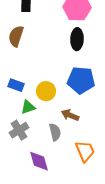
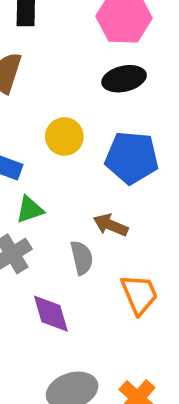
black ellipse: (77, 39) -> (124, 79), turned 75
yellow circle: (46, 91) -> (64, 136), moved

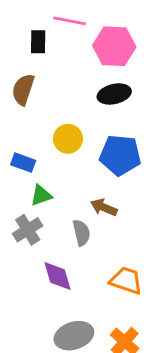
orange trapezoid: (139, 294) -> (126, 280), moved, turned -48

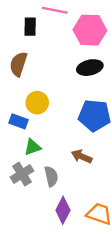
yellow circle: (68, 139) -> (37, 103), moved
gray semicircle: (81, 233) -> (51, 176), moved
purple diamond: (58, 276) -> (63, 210), moved, turned 44

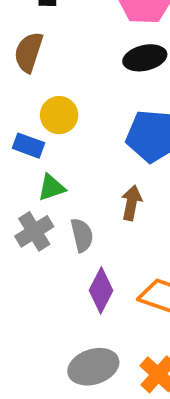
brown arrow: (82, 156) -> (131, 203), turned 78

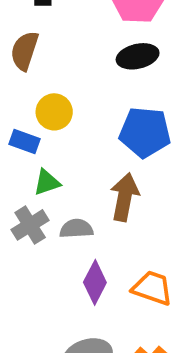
brown arrow: (131, 203) -> (125, 197), size x1.4
gray semicircle: (82, 235) -> (76, 229), turned -80

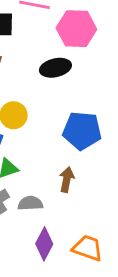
black ellipse: (138, 56) -> (55, 68), moved
brown arrow: (125, 197) -> (67, 180), size x0.7

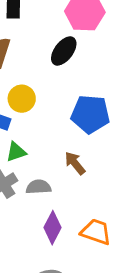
black ellipse: (55, 68) -> (64, 51), turned -40
brown arrow: (67, 180) -> (75, 163), turned -50

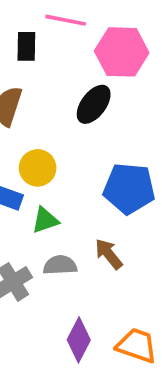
green triangle: (16, 152) -> (45, 220), moved
gray semicircle: (39, 187) -> (60, 265), moved

